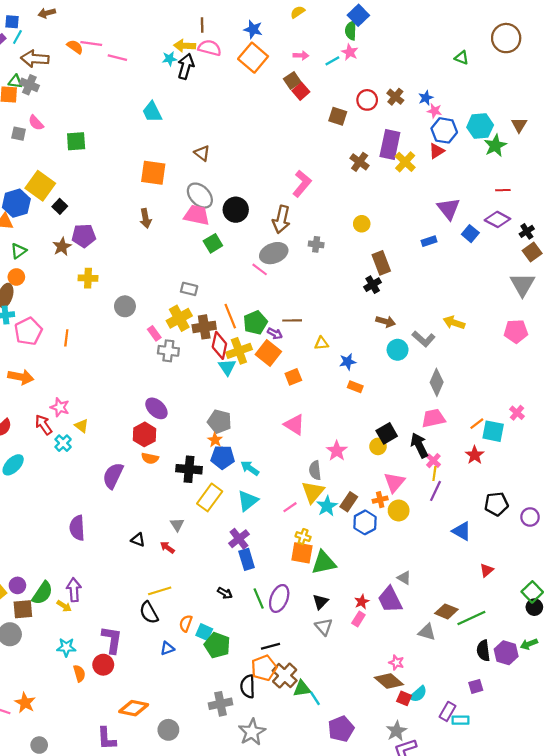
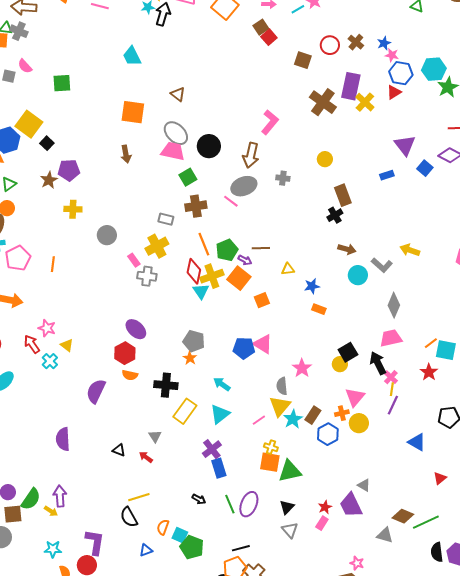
brown cross: (360, 162) -> (323, 102), size x1.5
brown cross: (204, 327) -> (196, 206), moved
blue pentagon: (223, 457) -> (244, 348), moved

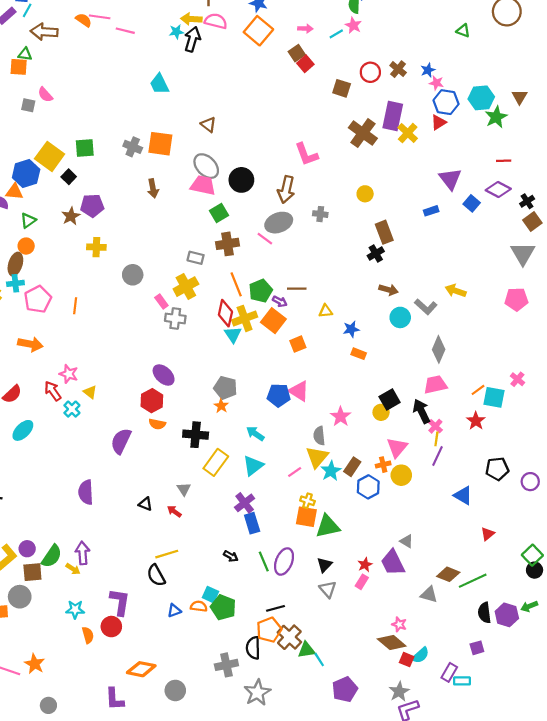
gray cross: (19, 31) -> (133, 147), moved
green square: (62, 83) -> (85, 148), moved
pink L-shape: (270, 122) -> (306, 154), turned 120
orange semicircle: (163, 527) -> (199, 606), moved, turned 77

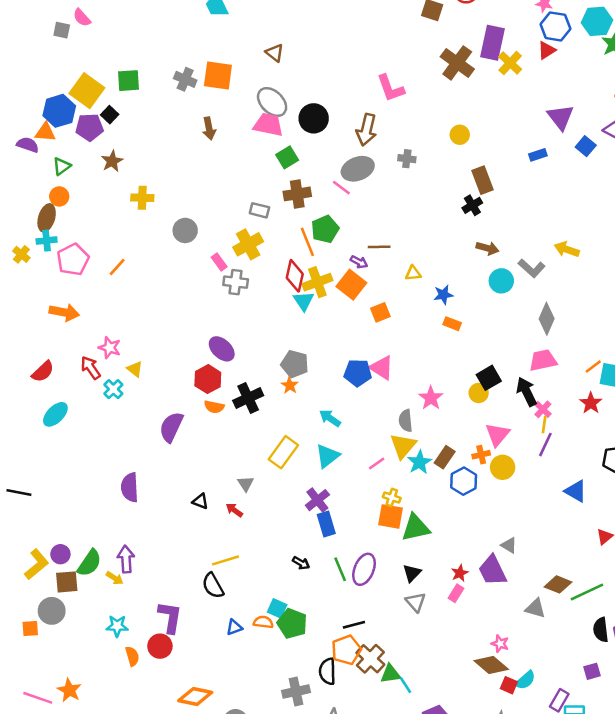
purple pentagon: (92, 206) -> (89, 127), moved
green pentagon: (261, 291) -> (325, 229), moved
orange line: (75, 306) -> (117, 267), turned 35
black cross: (196, 435) -> (248, 398), moved, turned -30

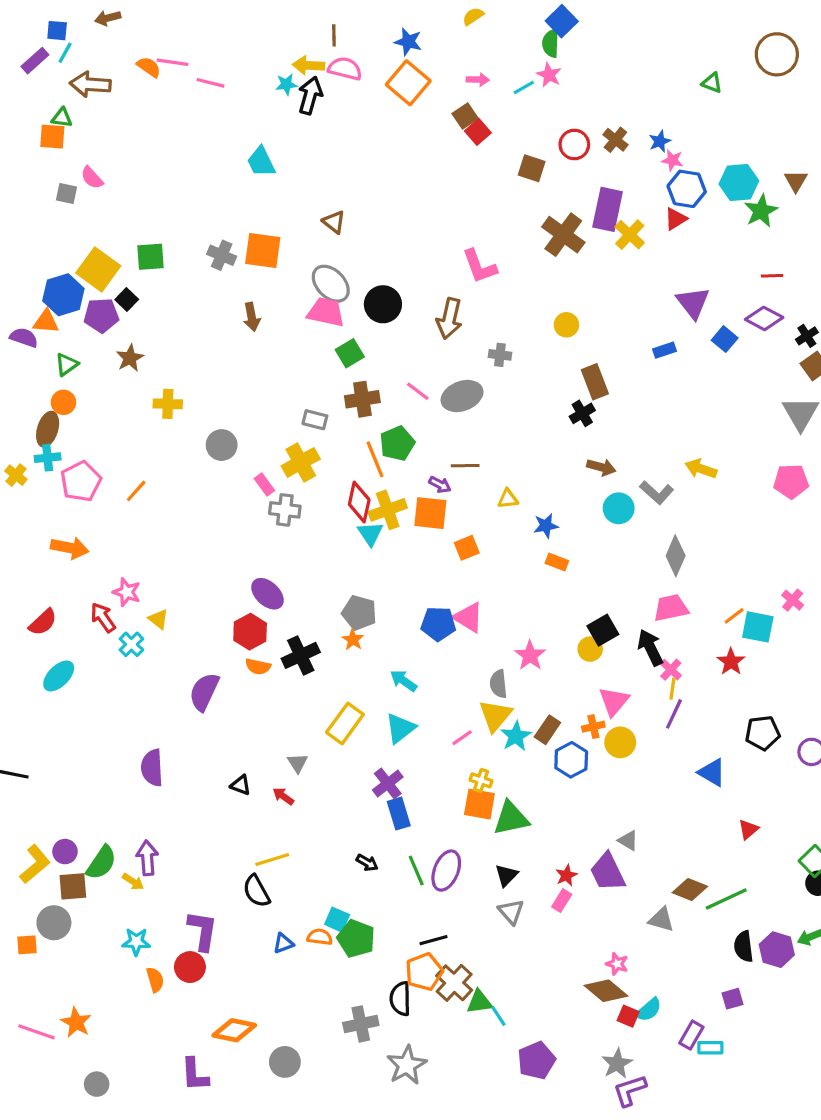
gray ellipse: (358, 169) -> (462, 396), moved
orange square: (351, 285) -> (430, 513), turned -32

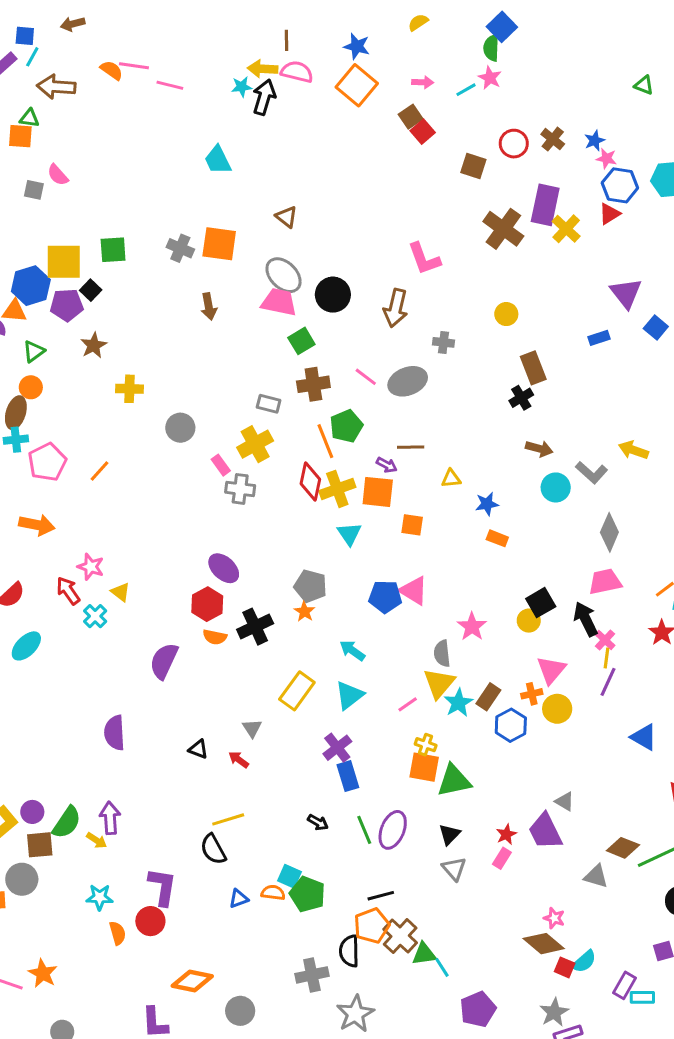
yellow square: (98, 269) -> (64, 262), turned -36
cyan triangle: (370, 534) -> (349, 534), moved
orange square: (467, 548) -> (412, 525), turned 30

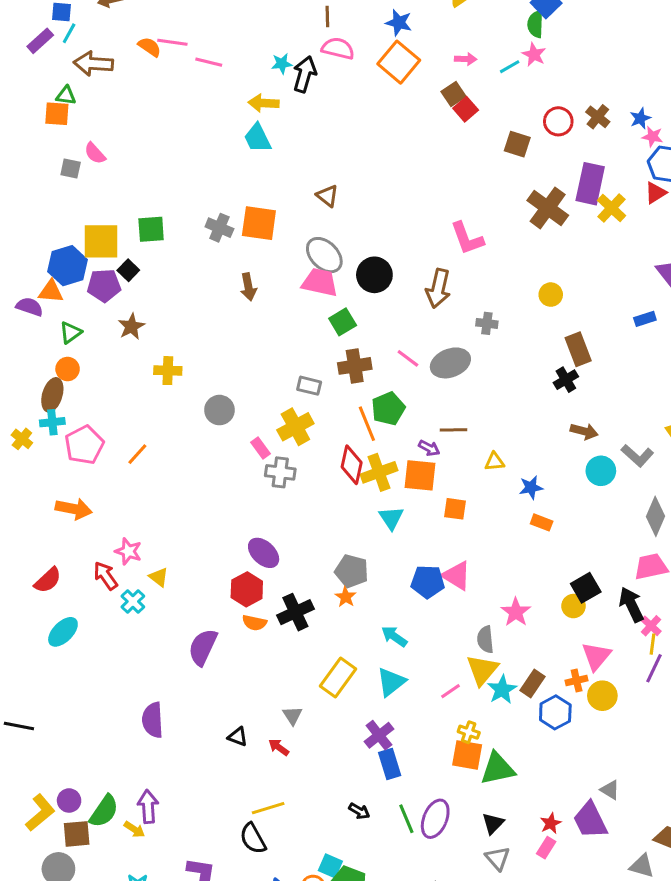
yellow arrow: (263, 69) -> (264, 103), moved

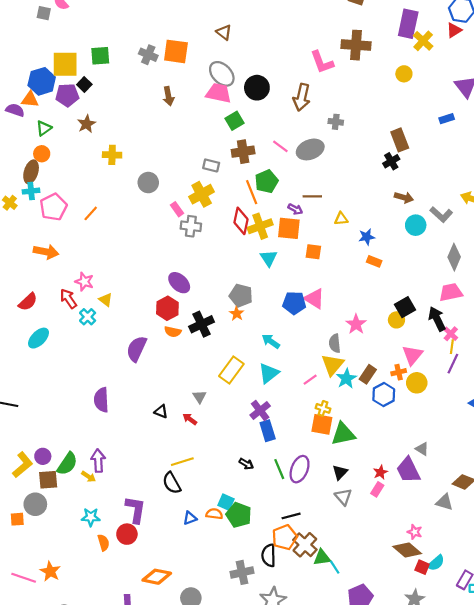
brown cross: (548, 208) -> (356, 45), moved, turned -32
yellow circle: (551, 295) -> (404, 74), moved

